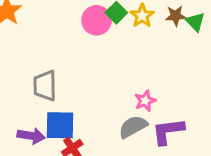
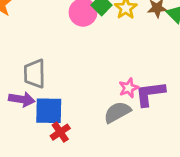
purple L-shape: (168, 131) -> (150, 94), moved
purple arrow: (31, 136) -> (22, 99), moved

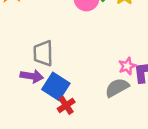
blue square: (49, 111) -> (56, 86), turned 32

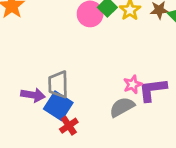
gray trapezoid: (43, 53) -> (58, 84), moved

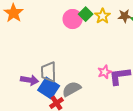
gray semicircle: (122, 107) -> (72, 89), moved

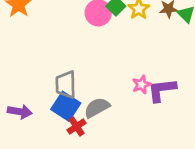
purple arrow: (30, 80) -> (20, 112), moved

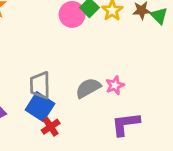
purple L-shape: (162, 90) -> (126, 124), moved
gray semicircle: (97, 108) -> (88, 88), moved

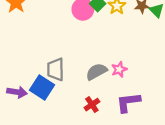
blue square: (40, 107) -> (42, 88), moved
red cross: (51, 127) -> (92, 105), moved

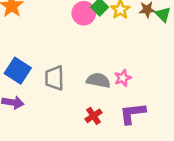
gray semicircle: (96, 72) -> (98, 80), turned 40
blue square: (42, 88) -> (18, 71), moved

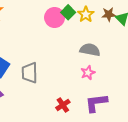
gray semicircle: (98, 80) -> (90, 50), moved

